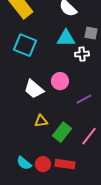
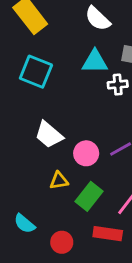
pink circle: (60, 81) -> (86, 153), moved
cyan semicircle: (24, 163) -> (24, 224), moved
red rectangle: (65, 164) -> (108, 234), moved

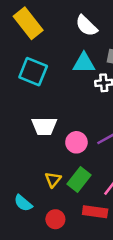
white trapezoid: (49, 135) -> (44, 126), turned -40
yellow triangle: (59, 181) -> (53, 180), moved, turned -42

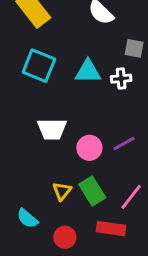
cyan triangle: (84, 63) -> (88, 71), moved
green rectangle: (79, 180) -> (92, 191), turned -70

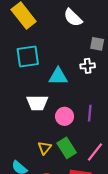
cyan square: (39, 66) -> (28, 56), turned -30
cyan triangle: (88, 71) -> (58, 76), moved
purple line: (124, 143) -> (90, 113), turned -56

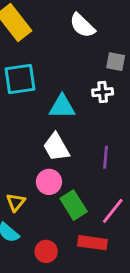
white trapezoid: (37, 103) -> (56, 147), moved, turned 60
pink circle: (65, 116) -> (49, 182), moved
yellow triangle: (45, 148) -> (16, 202), moved

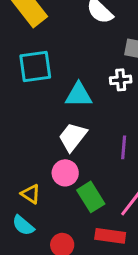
white trapezoid: (56, 147) -> (73, 137), turned 68
yellow triangle: (16, 202) -> (31, 194), turned -36

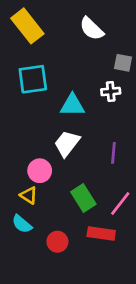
pink circle: (65, 173) -> (40, 171), moved

